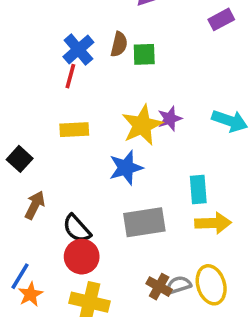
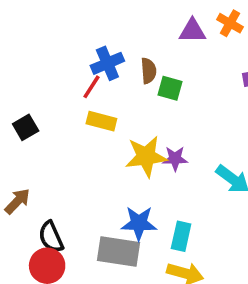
brown semicircle: (119, 44) -> (149, 71), turned -35
yellow rectangle: (74, 130) -> (101, 121), moved
black square: (20, 159) -> (26, 127), moved
blue star: (126, 168) -> (139, 223), moved

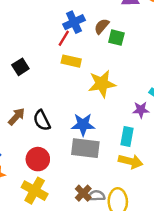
brown semicircle: (149, 71) -> (102, 26), turned -133
purple star: (175, 159) -> (141, 110), moved
blue star: (139, 223) -> (83, 125), moved
black semicircle: (51, 237) -> (42, 120), moved

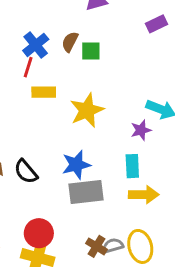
red circle: (38, 159) -> (39, 233), moved

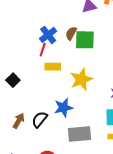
green square: (91, 51) -> (85, 40), size x1.5
blue star: (76, 165) -> (63, 108), moved
black semicircle: (26, 172) -> (40, 119), turned 78

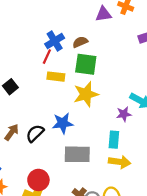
brown semicircle: (71, 33) -> (80, 42), turned 32
green square: (85, 40) -> (86, 64), moved

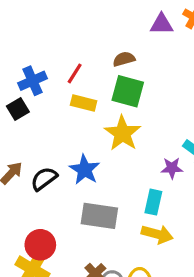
blue cross: (55, 41) -> (33, 81), moved
yellow star: (86, 94) -> (122, 133), turned -30
blue star: (63, 123) -> (85, 170), turned 30

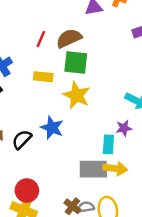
brown semicircle: (124, 59) -> (69, 38), size x1.5
red line: (75, 73) -> (41, 39), moved
purple star: (172, 168) -> (124, 128), moved
gray rectangle: (99, 216) -> (93, 169), moved

